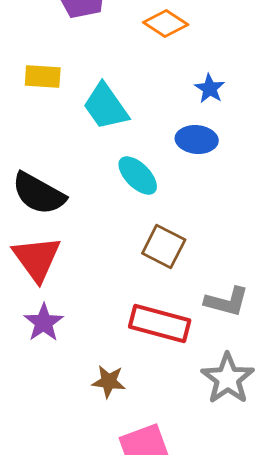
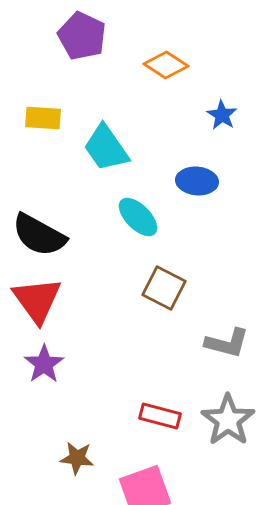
blue star: (210, 89) -> (222, 115), moved
red rectangle: (160, 324) -> (160, 416), moved, size x0.7
brown star: (109, 382) -> (77, 458), moved

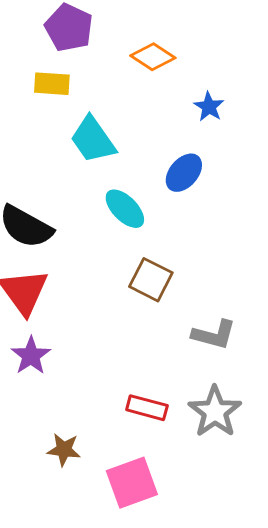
yellow rectangle: (43, 118) -> (52, 84), moved
blue ellipse: (197, 181) -> (184, 173), turned -54

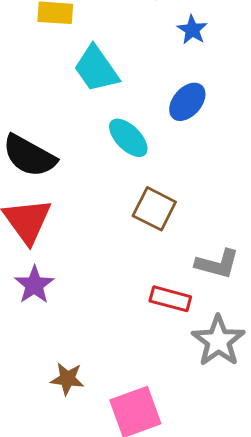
blue star: (209, 107) -> (192, 30), moved
red rectangle: (147, 408) -> (170, 299), moved

